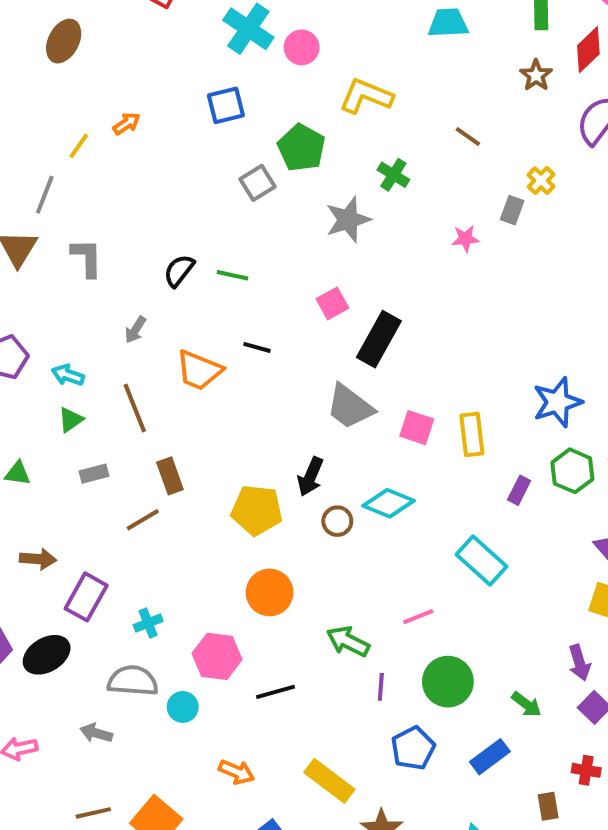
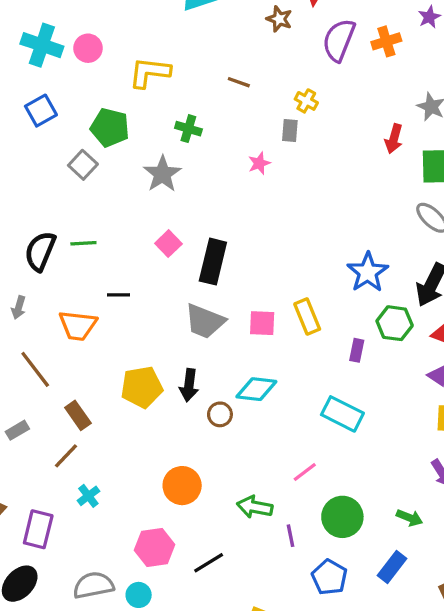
black semicircle: (179, 271) -> (40, 251), size x1.4
yellow pentagon: (257, 510) -> (142, 387), moved
cyan cross: (148, 623) -> (88, 496), moved

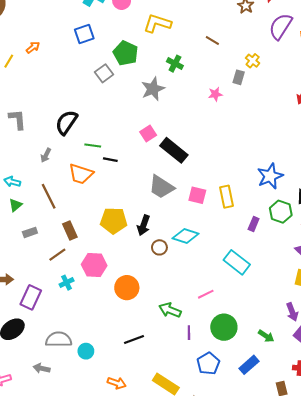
green line: (83, 243) -> (93, 146), moved
black rectangle: (213, 262) -> (174, 150), turned -76
pink hexagon: (155, 547) -> (94, 265), moved

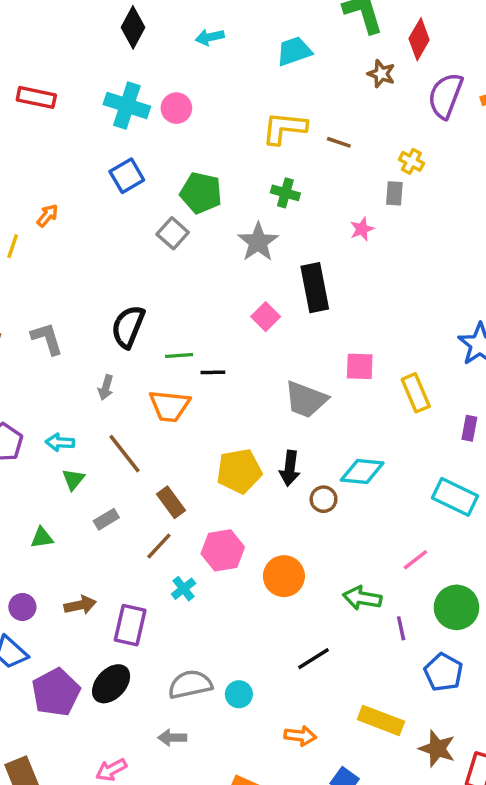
yellow L-shape: (157, 23) -> (284, 128), moved
black rectangle: (174, 150) -> (315, 288), moved, turned 52
pink square: (197, 195) -> (360, 366), moved

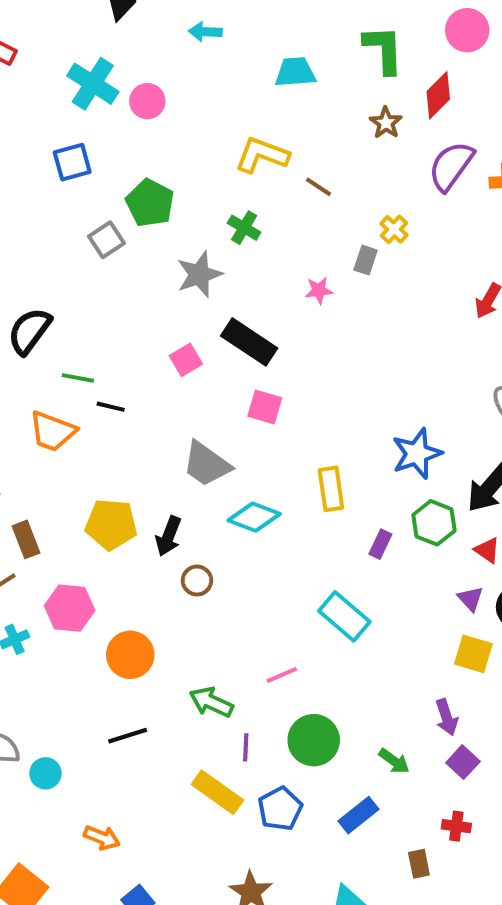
black rectangle: (315, 288) -> (249, 342), turned -60
pink square: (360, 366) -> (265, 407), moved
cyan diamond: (362, 471) -> (254, 517), moved
black line: (313, 659) -> (128, 736), moved
yellow rectangle: (381, 720) -> (217, 792), moved

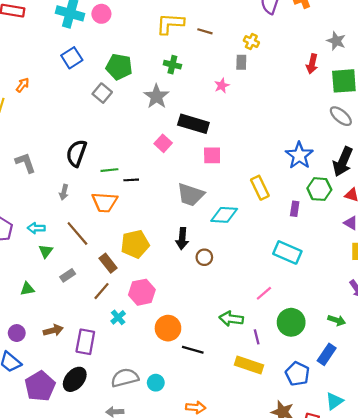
yellow pentagon: (111, 524) -> (135, 244), moved
orange circle: (130, 655) -> (168, 328), moved
black line: (128, 736) -> (193, 350), turned 50
blue pentagon: (280, 809) -> (297, 374), moved

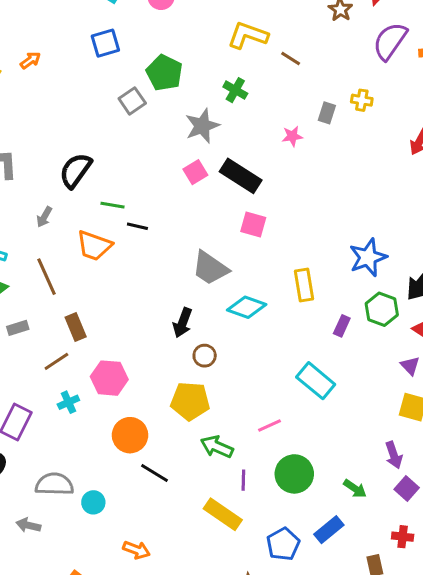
yellow cross: (251, 42) -> (362, 100), moved, turned -32
pink square: (163, 143) -> (195, 172), moved
yellow pentagon: (135, 244) -> (190, 401), moved

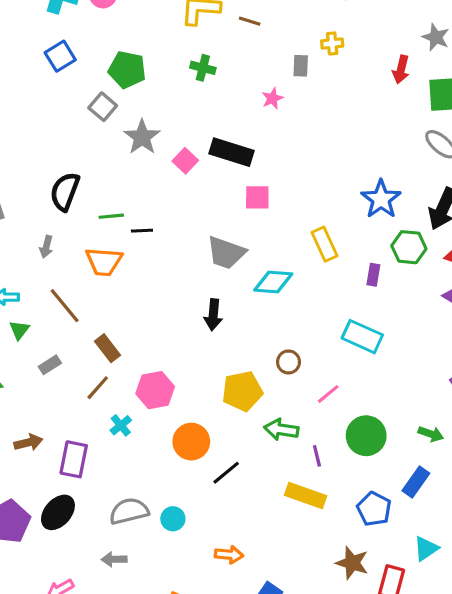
gray star: (202, 126) -> (142, 137), moved
brown circle: (205, 356) -> (288, 362), moved
black line: (155, 473) -> (226, 473), turned -56

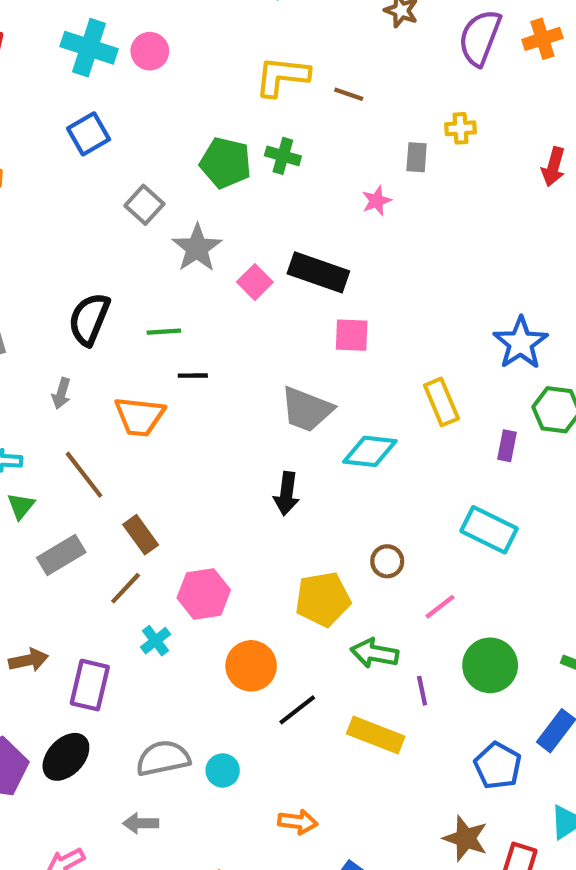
green pentagon: (127, 70) -> (226, 163), moved
green line: (111, 216) -> (164, 332), moved
gray rectangle: (50, 365) -> (61, 555), size x1.5
yellow rectangle: (306, 496) -> (376, 735), moved

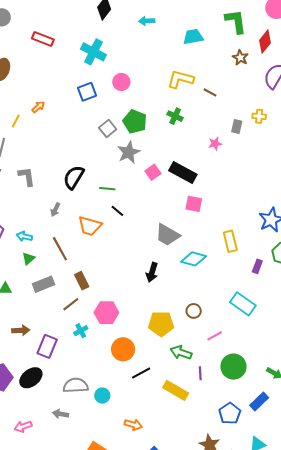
pink circle: (150, 51) -> (121, 82), moved
green pentagon: (226, 163) -> (135, 122), moved
black line: (193, 376) -> (117, 211), turned 32

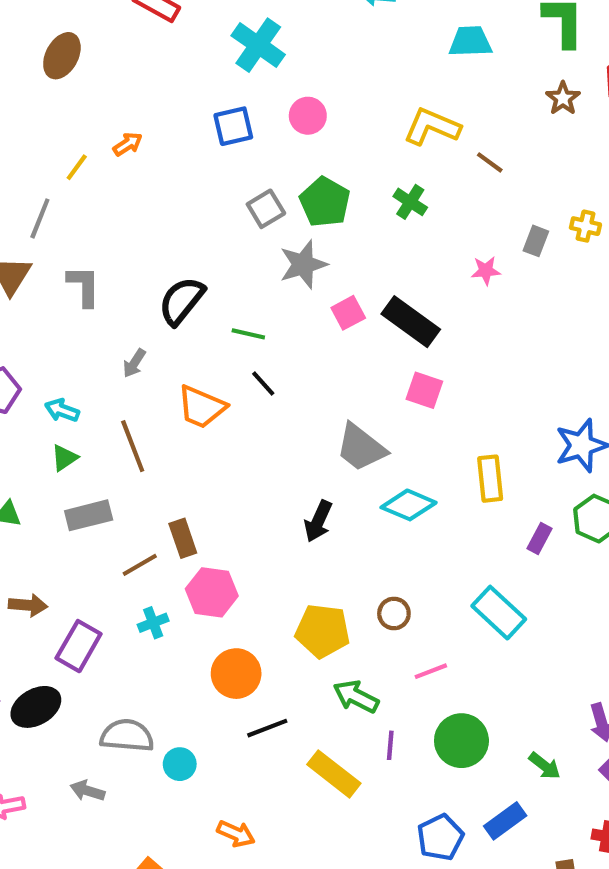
brown rectangle: (82, 281) -> (183, 538), moved

